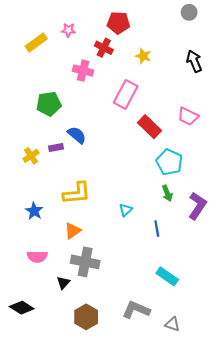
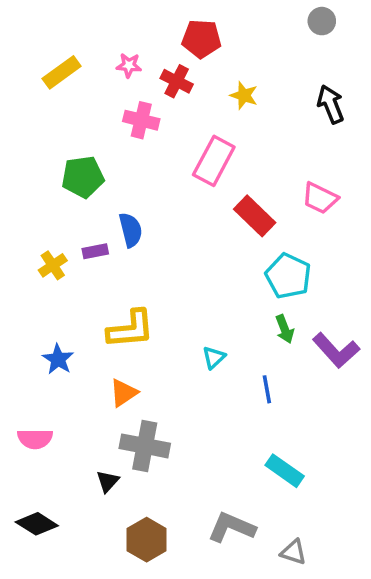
pink star: (68, 30) -> (129, 65), moved
blue semicircle: (77, 135) -> (131, 230), turned 36
purple L-shape: (197, 206) -> (336, 350), turned 104
pink semicircle: (37, 257) -> (35, 439), moved

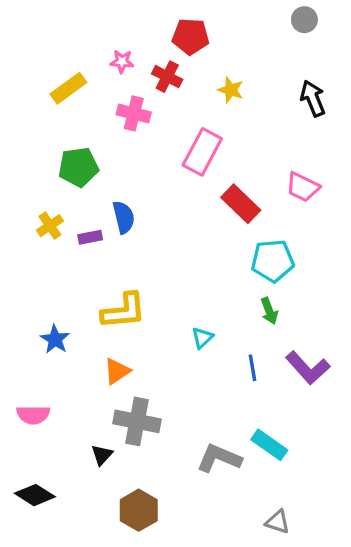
yellow rectangle: (62, 72) -> (68, 88), moved
yellow cross: (53, 265) -> (50, 226), moved
cyan pentagon: (288, 276) -> (273, 261), turned -30
purple L-shape: (336, 350) -> (308, 368), moved
gray L-shape: (232, 527) -> (219, 458), moved

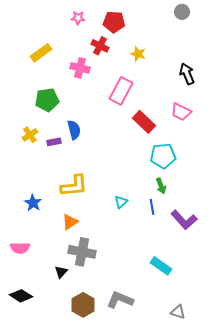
pink star: (122, 62) -> (78, 18), moved
black arrow: (313, 98) -> (187, 74), moved
blue line: (253, 368) -> (152, 207), moved
gray L-shape: (219, 458) -> (120, 300), moved
gray triangle: (278, 522) -> (178, 312), moved

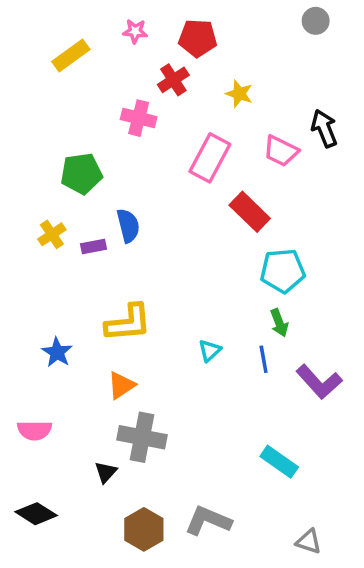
red cross: (100, 46) -> (173, 80), turned 30
yellow rectangle: (41, 53) -> (71, 56), moved
pink trapezoid: (181, 112) -> (281, 151), moved

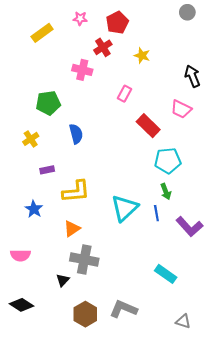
red pentagon: (198, 38) -> (117, 23), turned -30
pink trapezoid: (281, 151) -> (181, 109), moved
pink rectangle: (210, 158) -> (124, 94), size x0.6
purple rectangle: (93, 246) -> (47, 170), moved
cyan triangle: (210, 351) -> (124, 208), size x2.0

